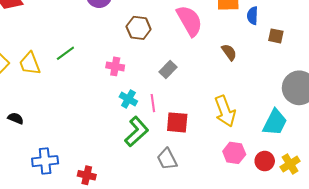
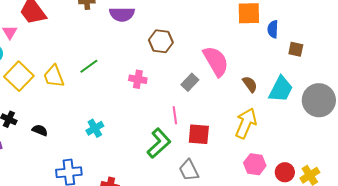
pink semicircle: (189, 21) -> (216, 61), moved
brown semicircle: (229, 52) -> (250, 84), moved
cyan cross: (128, 99) -> (95, 128), moved, turned 30
yellow arrow: (225, 111) -> (246, 123), turned -136
cyan trapezoid: (275, 122) -> (281, 89), moved

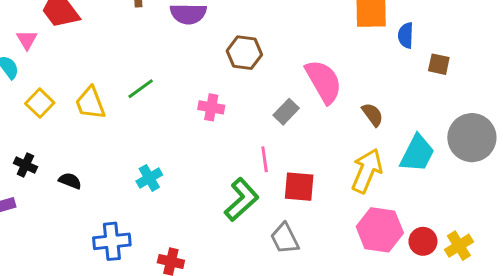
yellow square: (19, 76) -> (40, 103), size x0.7
cyan trapezoid: (281, 89) -> (417, 153), moved
pink hexagon: (255, 164) -> (380, 230), size x1.4

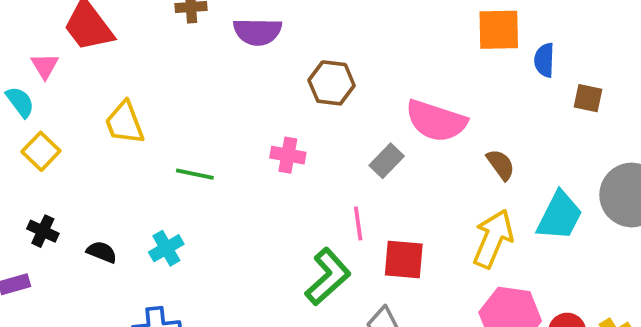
pink semicircle: (324, 81) -> (436, 121), turned 138
green line: (141, 89) -> (195, 174), moved, turned 48
yellow square: (40, 103) -> (41, 151), moved
yellow trapezoid: (90, 103) -> (125, 123), moved
cyan cross: (149, 178) -> (166, 248), moved

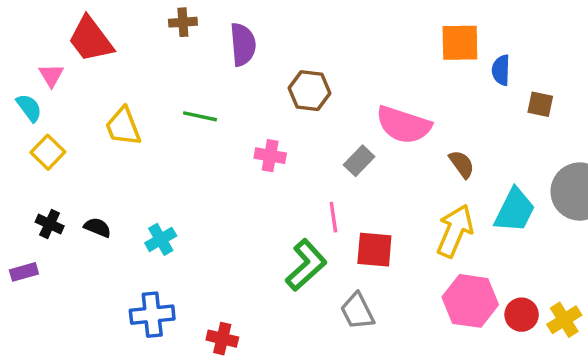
purple semicircle: (258, 32) -> (243, 44), turned -96
green line: (195, 174) -> (200, 116), moved
black semicircle: (102, 252) -> (97, 227), moved

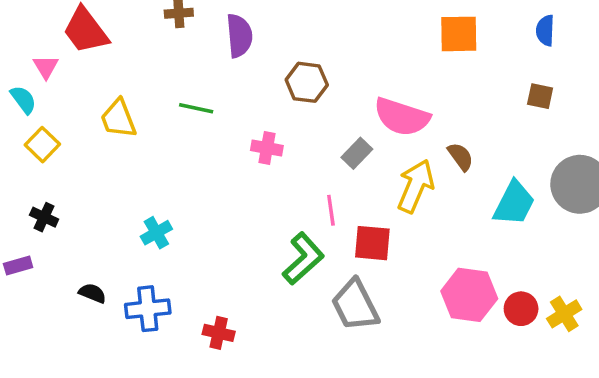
blue semicircle: (501, 70) -> (545, 30), moved
black semicircle: (97, 227) -> (92, 293), moved
yellow arrow: (455, 231) -> (416, 186), moved
gray trapezoid: (357, 311) -> (355, 305), size x1.4

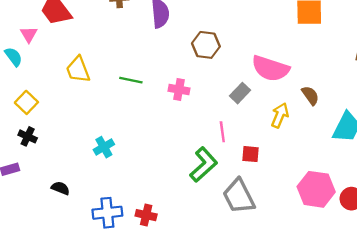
green line: (196, 108) -> (131, 80), moved
yellow square: (42, 145) -> (26, 102), moved
yellow arrow: (416, 186) -> (280, 115), size x0.7
red square: (372, 243) -> (251, 154), size x0.7
blue cross: (148, 309) -> (107, 213), moved

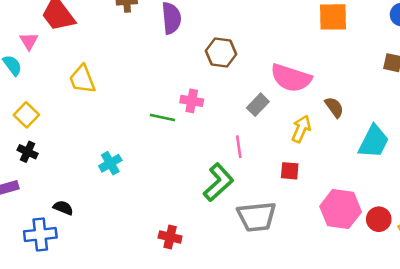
green line: (131, 80) -> (162, 117), moved
red square: (251, 154) -> (290, 171), moved
gray trapezoid: (239, 196) -> (257, 217), turned -69
blue cross: (107, 213) -> (40, 234), moved
red cross: (146, 215) -> (170, 237), moved

